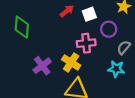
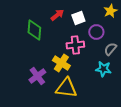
green diamond: (22, 27) -> (34, 30), moved
purple cross: (42, 66) -> (37, 76), moved

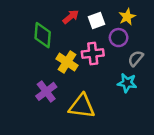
yellow star: (110, 11) -> (127, 17), moved
yellow cross: (61, 63) -> (67, 62), moved

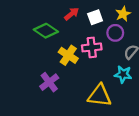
green diamond: (43, 35) -> (46, 31), turned -60
yellow triangle: (82, 106) -> (100, 96), moved

